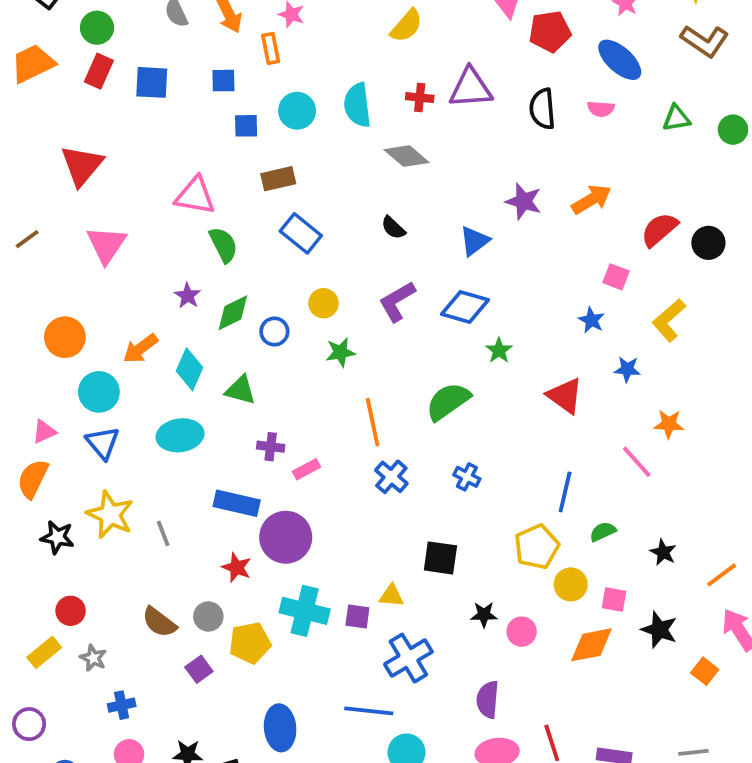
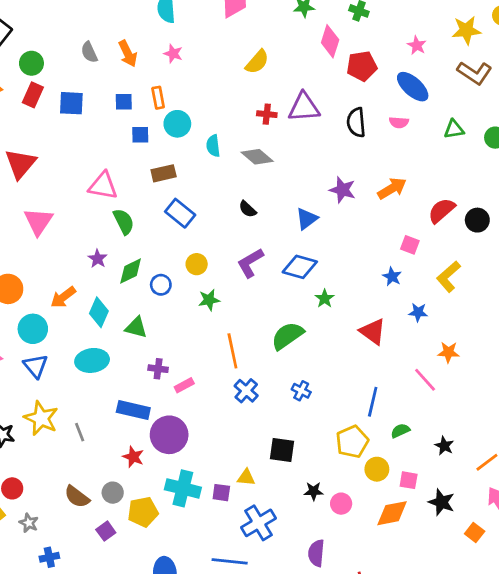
orange rectangle: (271, 48) -> (158, 98), moved
cyan semicircle: (357, 105) -> (213, 146), moved, size x0.7

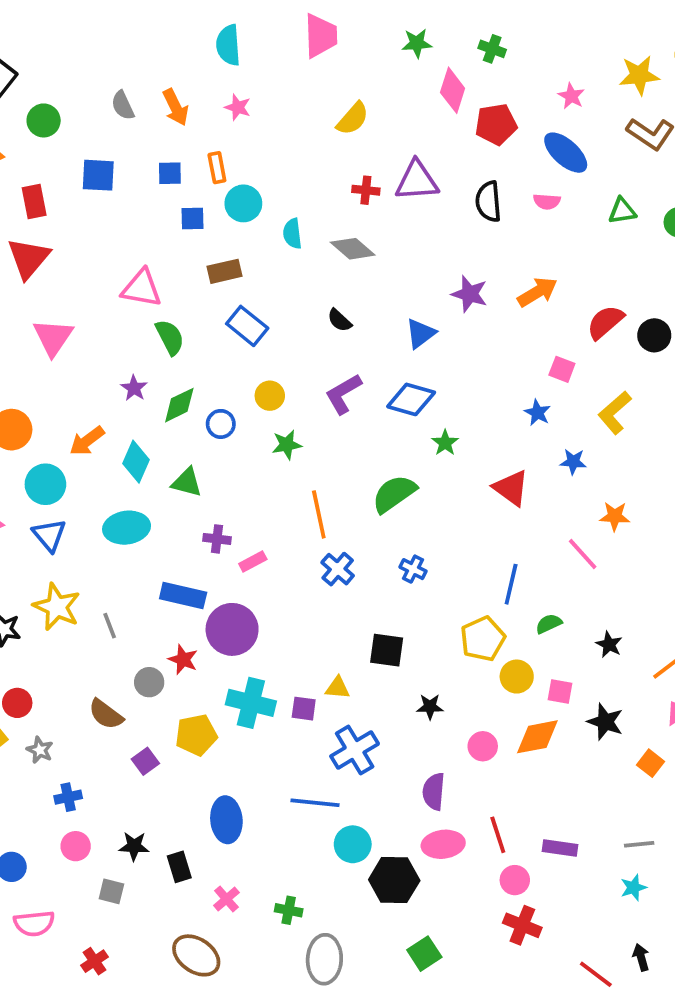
red rectangle: (33, 95) -> (34, 202), moved, turned -35
gray circle: (113, 493) -> (149, 682), moved
pink circle: (341, 504) -> (483, 746), moved

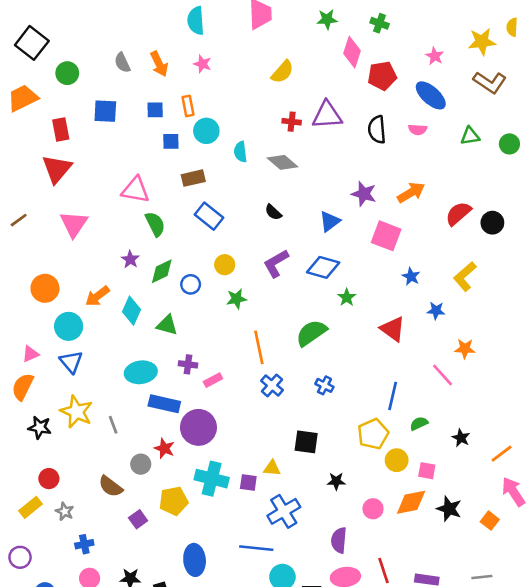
pink square: (562, 369) -> (386, 236), moved, size x1.6
cyan ellipse: (127, 528) -> (141, 372), moved
black star: (605, 722) -> (449, 509), moved

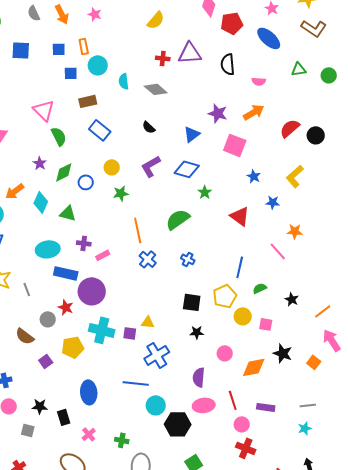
pink semicircle: (418, 130) -> (259, 81), moved
pink triangle: (135, 190) -> (44, 110), turned 35
black square: (306, 442) -> (192, 302), moved
orange diamond: (411, 502) -> (254, 367), moved

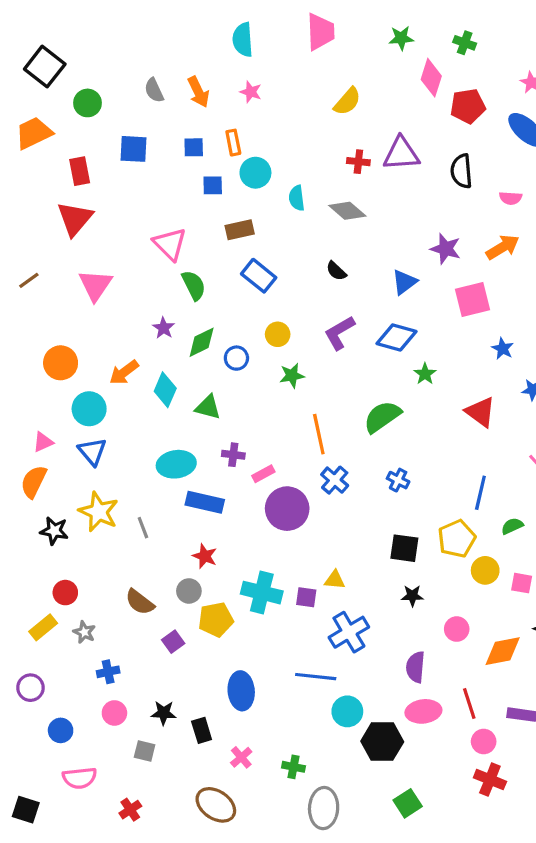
pink square: (235, 145) -> (473, 299), turned -35
purple circle: (92, 291) -> (287, 509), moved
gray circle: (48, 319) -> (189, 591), moved

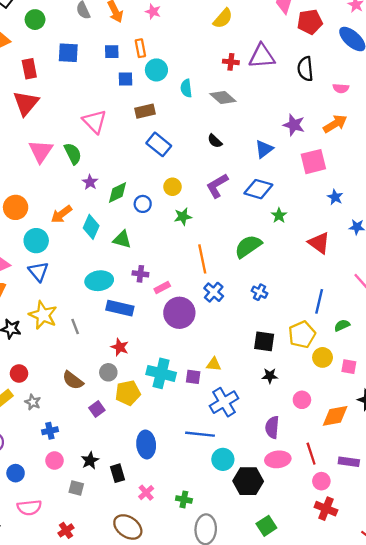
green semicircle: (194, 285) -> (73, 154), moved
black star: (164, 713) -> (90, 461), turned -30

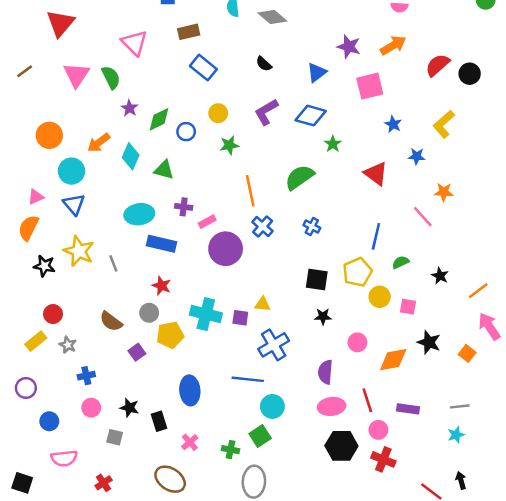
black star: (90, 461) -> (129, 408), turned -30
black hexagon: (248, 481) -> (341, 446), moved
green square: (266, 526) -> (260, 436), moved

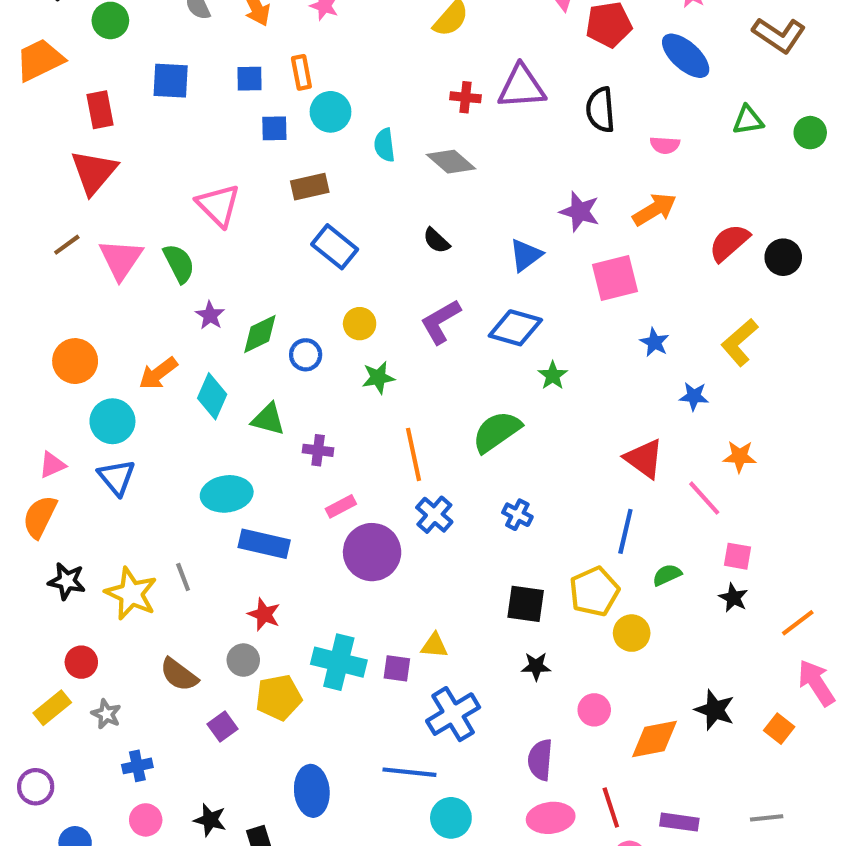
brown line: (25, 71) -> (67, 245), moved
red triangle: (376, 174) -> (644, 459), moved
purple cross: (184, 207) -> (318, 450), moved
yellow star: (79, 251) -> (131, 594), moved
pink square: (408, 307) -> (738, 556), moved

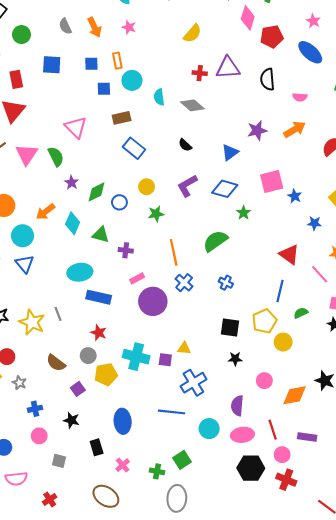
purple star: (580, 211) -> (257, 130), turned -30
pink square: (615, 278) -> (272, 182), moved
cyan circle: (451, 818) -> (209, 429), moved
black star: (210, 820) -> (72, 420), moved

